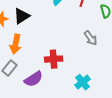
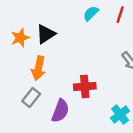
purple semicircle: (34, 79) -> (60, 111), turned -36

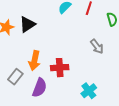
orange arrow: (38, 68) -> (34, 61), moved

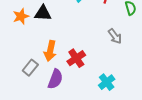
black triangle: (27, 24) -> (43, 13), turned 36
red cross: (60, 68) -> (76, 58), turned -30

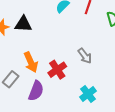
gray arrow: (115, 36) -> (85, 56), moved
orange arrow: (50, 51) -> (31, 62), turned -36

